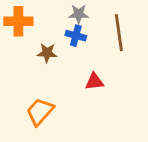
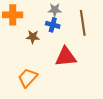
red triangle: (94, 82) -> (66, 57), size x1.6

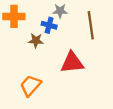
blue cross: (53, 25) -> (49, 25), moved

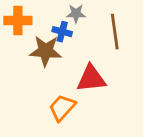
brown star: (36, 41) -> (46, 51), size x1.6
orange trapezoid: (30, 86) -> (62, 108), moved

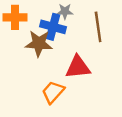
blue cross: (62, 32) -> (53, 27), size x1.5

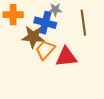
orange trapezoid: (53, 92) -> (45, 50), moved

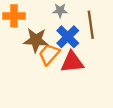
blue cross: (45, 23) -> (68, 37), moved, turned 30

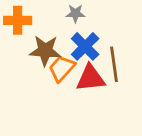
brown line: (91, 25) -> (114, 64), moved

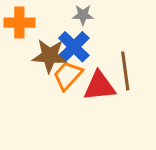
blue cross: (85, 46) -> (74, 47), moved

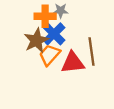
orange cross: (19, 23) -> (45, 16), moved
brown star: (50, 56) -> (36, 41), turned -30

